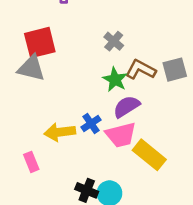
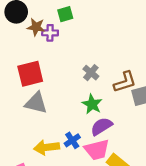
gray triangle: (31, 68) -> (36, 103), moved
brown L-shape: (141, 70) -> (125, 82), moved, turned 135

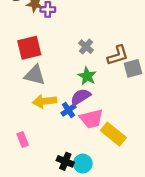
purple semicircle: (101, 126) -> (81, 97), moved
yellow arrow: (47, 147) -> (44, 101), moved

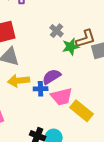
green star: (87, 76) -> (71, 47), moved, turned 30
blue cross: (69, 110) -> (41, 89), turned 32

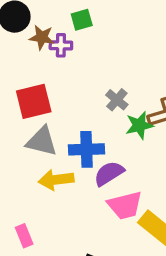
blue cross: (41, 89) -> (87, 149), moved, size x1.5

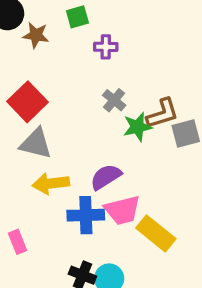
purple cross: (61, 45) -> (106, 47), moved
red square: (34, 101) -> (27, 102), turned -30
blue cross: (87, 149) -> (86, 215), moved

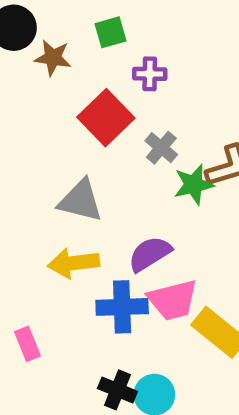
red square: (27, 102) -> (106, 118), moved
gray triangle: (36, 144) -> (81, 201), moved

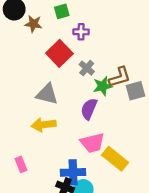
purple semicircle: (150, 254) -> (89, 109), moved, turned -35
blue cross: (122, 307) -> (73, 172), moved

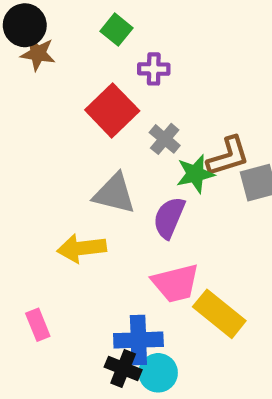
green square: (62, 11) -> (117, 30), turned -35
brown star: (33, 24) -> (38, 54), moved
gray triangle: (47, 94) -> (114, 194), moved

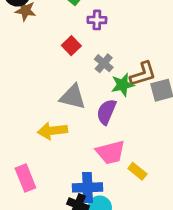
red square: (112, 110) -> (71, 46), size x0.6
yellow rectangle: (219, 314) -> (137, 171), size x0.6
pink rectangle: (38, 325) -> (25, 178), size x1.4

